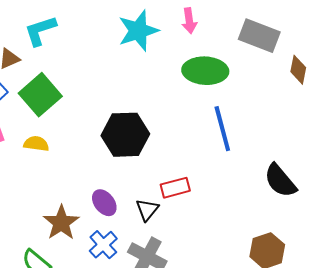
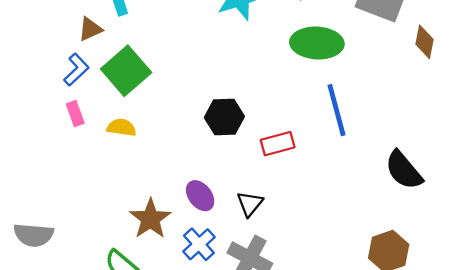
black hexagon: (125, 135) -> (224, 117), size x0.7
red rectangle: (175, 188) -> (278, 144), moved

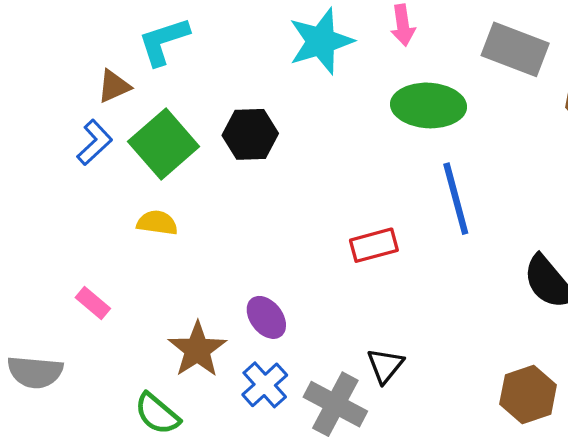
pink rectangle: (75, 114) -> (93, 303), moved, turned -30
black hexagon: (224, 117) -> (250, 134), moved
black triangle: (250, 204) -> (385, 366), moved

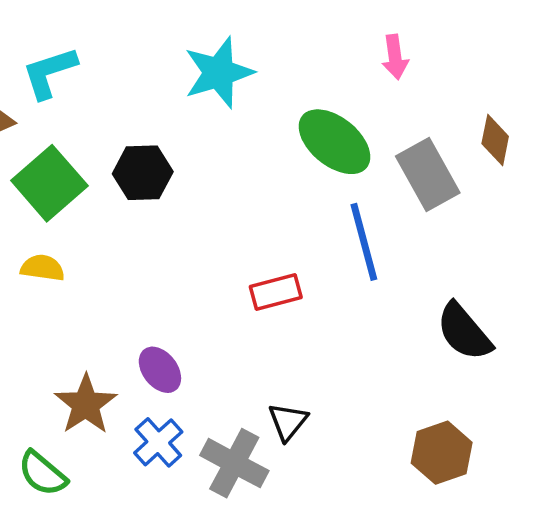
pink arrow: (403, 25) -> (395, 57), moved
gray rectangle: (515, 49) -> (428, 175), moved, turned 40
green ellipse: (429, 105) -> (335, 142), turned 36

